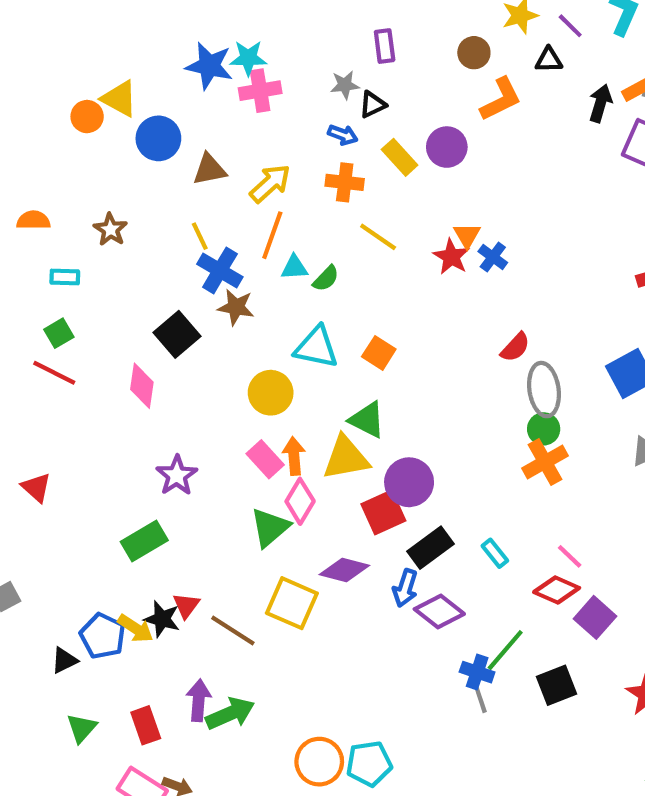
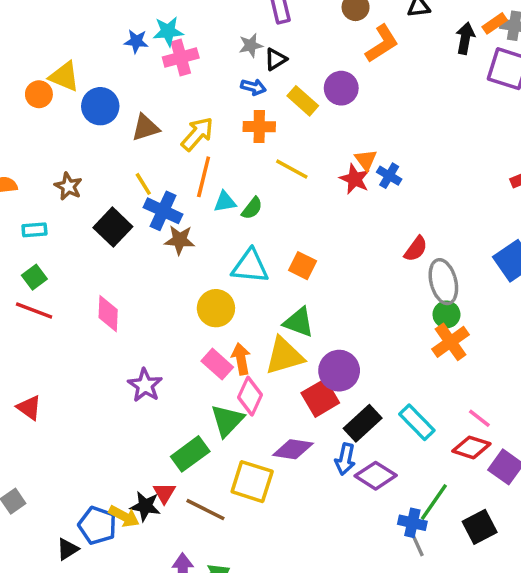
blue star: (209, 66) -> (136, 41), size x0.6
black square: (177, 334) -> (113, 227), moved
green rectangle: (144, 541) -> (190, 454), moved
cyan rectangle: (495, 553) -> (417, 422), size x1.5

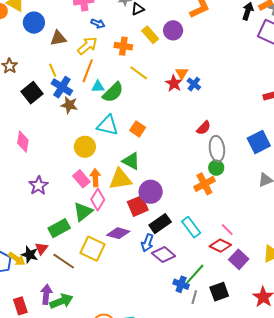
blue arrow: (253, 87) -> (98, 24), moved
green semicircle: (252, 208) -> (113, 92), size x1.6
orange cross: (451, 342) -> (204, 184), moved
gray line: (417, 545) -> (194, 297), moved, turned 32

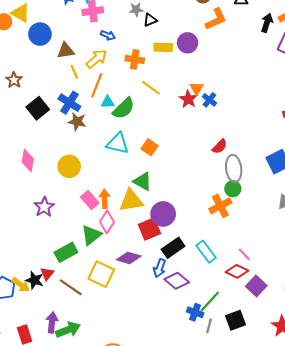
yellow rectangle: (150, 35) -> (163, 47), turned -48
yellow line: (53, 70) -> (74, 72), moved
yellow circle: (85, 147) -> (69, 166), moved

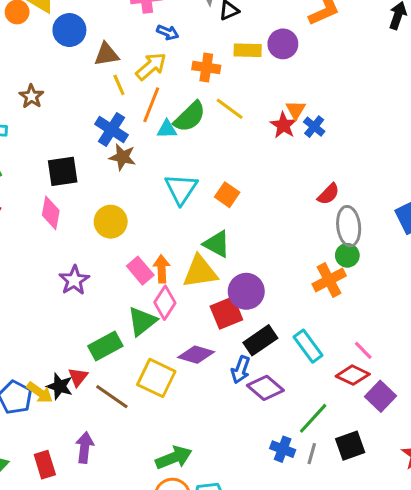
black square: (38, 108) -> (63, 171), moved, turned 30
green semicircle: (124, 108) -> (190, 117), moved
cyan triangle: (118, 143) -> (181, 189), turned 50
blue cross: (195, 312) -> (283, 449), moved
green arrow: (68, 330) -> (174, 458), moved

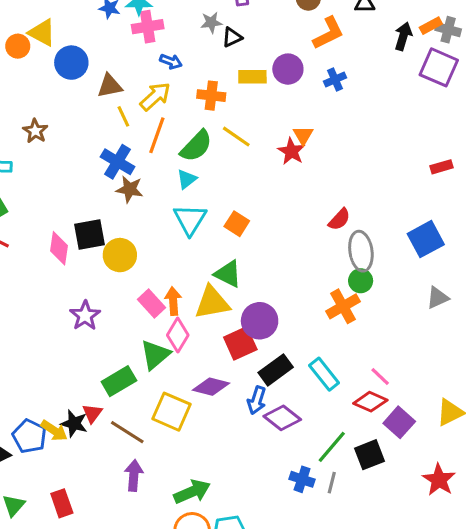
blue cross: (314, 127) -> (335, 80), moved, turned 30
cyan triangle: (167, 129) -> (187, 179), moved, turned -35
black square: (63, 171) -> (89, 235), moved
black square: (350, 446) -> (369, 455), moved
purple arrow: (85, 447) -> (134, 475), moved

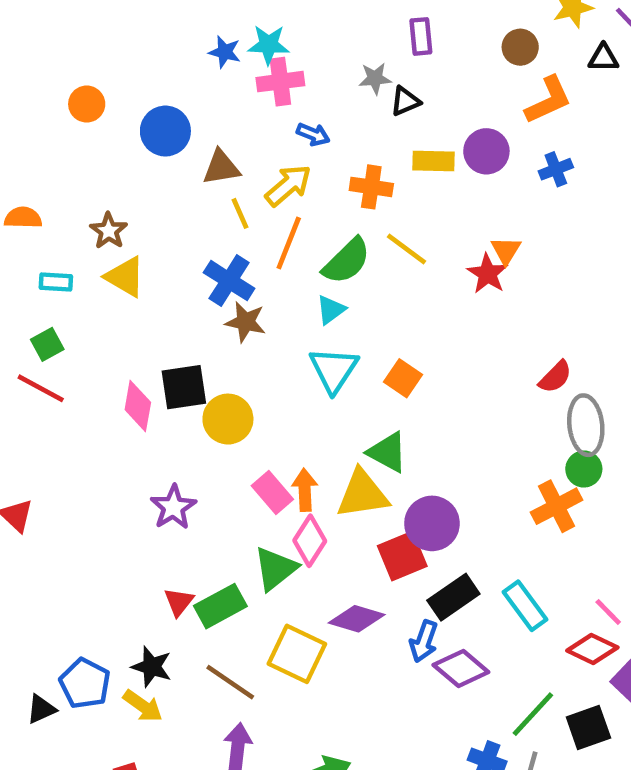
yellow triangle: (42, 33) -> (125, 277), moved
red triangle: (92, 413) -> (179, 602), moved
yellow arrow: (54, 431) -> (143, 706), moved

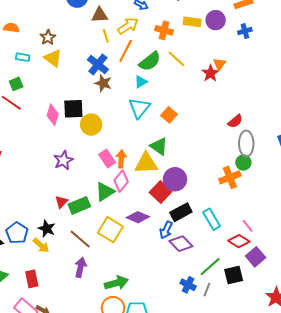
red square: (402, 556) -> (161, 192), turned -30

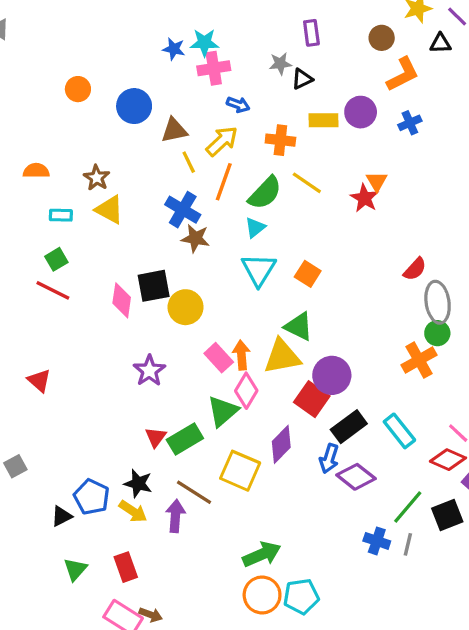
purple diamond: (138, 217) -> (281, 444), turned -60
purple arrow: (80, 267) -> (175, 516), moved

